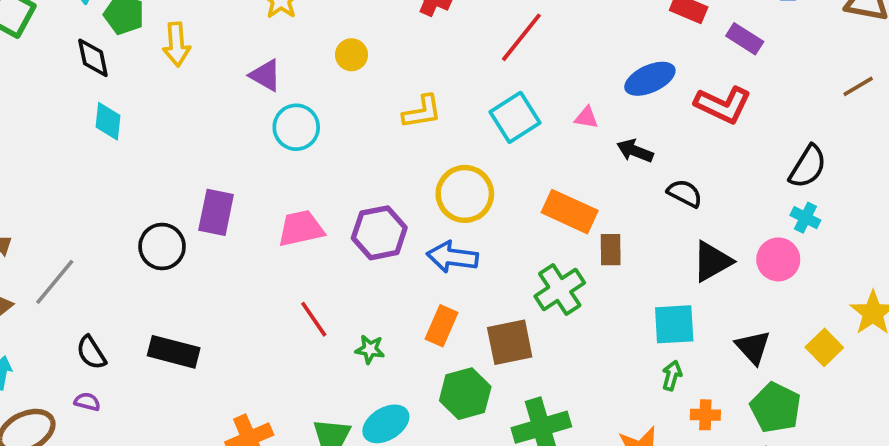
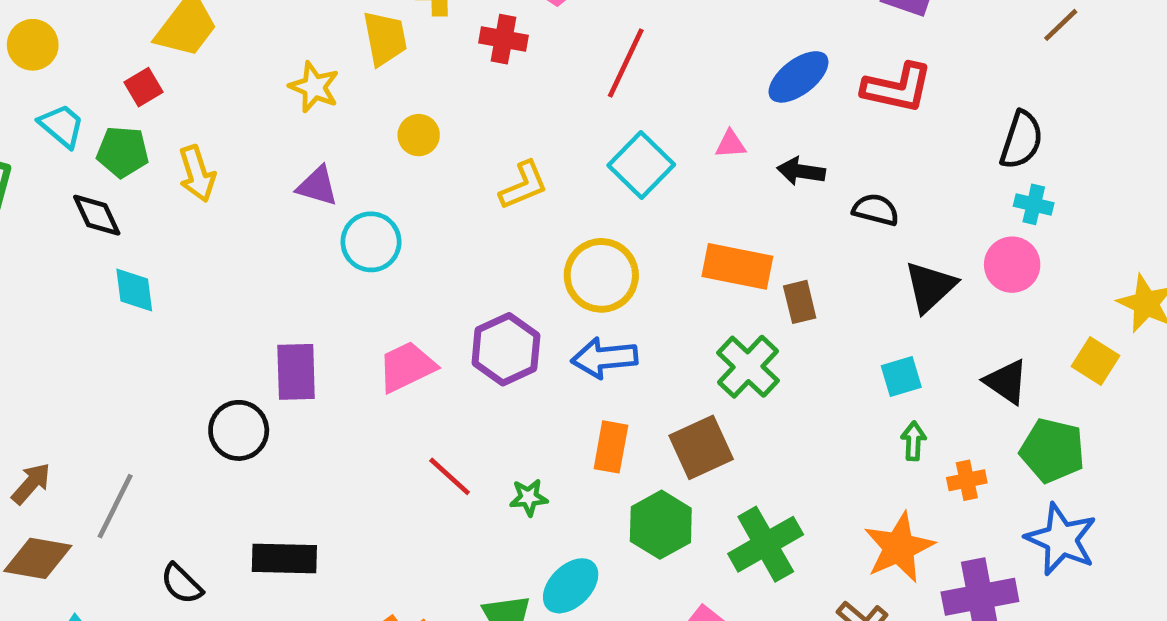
cyan square: (674, 324) -> (901, 376), size x0.7

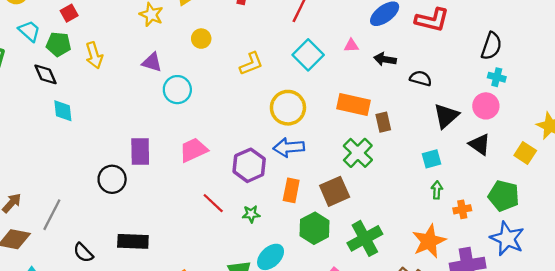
purple hexagon: (506, 349) -> (249, 165), moved
black triangle: (1006, 382) -> (480, 144), moved

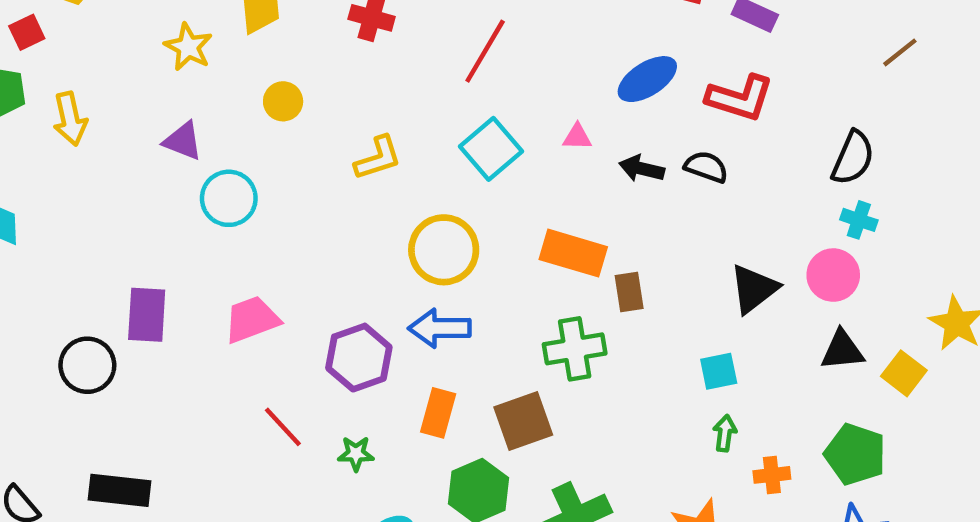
black semicircle: (421, 78) -> (706, 167), moved
black triangle: (480, 144) -> (842, 350), moved, turned -45
green cross: (358, 153) -> (575, 349), turned 32

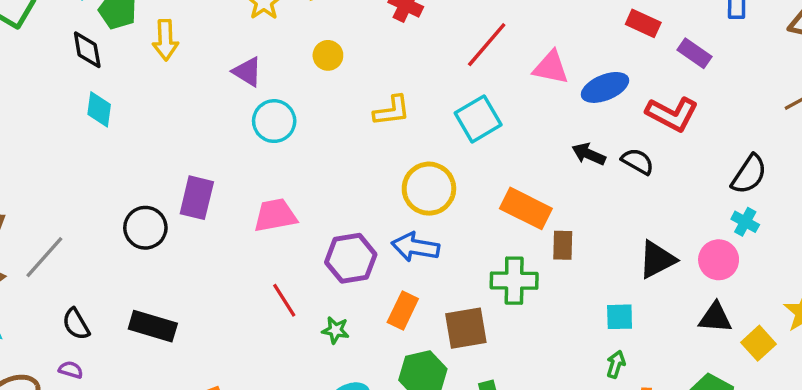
pink triangle: (577, 137) -> (551, 67), moved, size x1.6

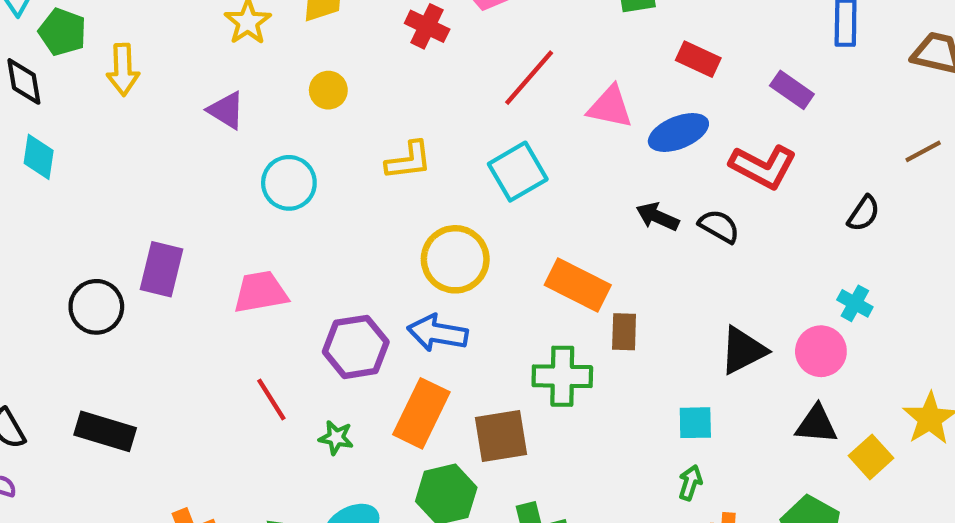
red rectangle: (643, 23) -> (698, 59), moved
cyan circle: (274, 121) -> (289, 183), moved
black semicircle: (749, 174) -> (864, 213), moved, size x0.7
orange rectangle: (403, 311) -> (421, 413), size x1.4

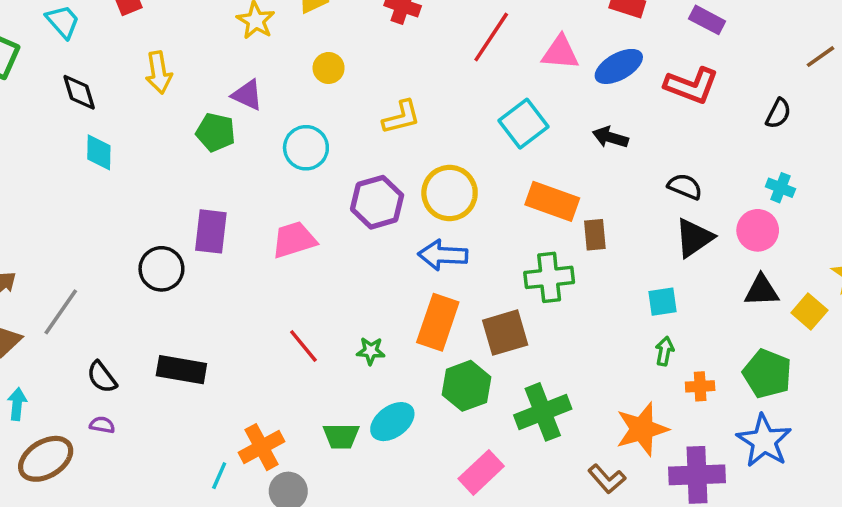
green pentagon: (62, 32) -> (216, 132), moved
cyan square: (518, 172) -> (524, 124), moved
black semicircle: (719, 226) -> (685, 186), moved
purple hexagon: (356, 347) -> (377, 202), moved
red line: (271, 400) -> (303, 346), moved

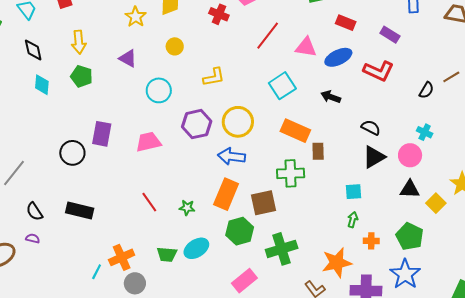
brown line: (820, 57) -> (451, 77), moved
green pentagon: (216, 132) -> (82, 76), moved

